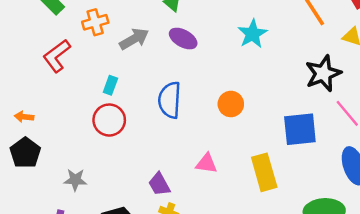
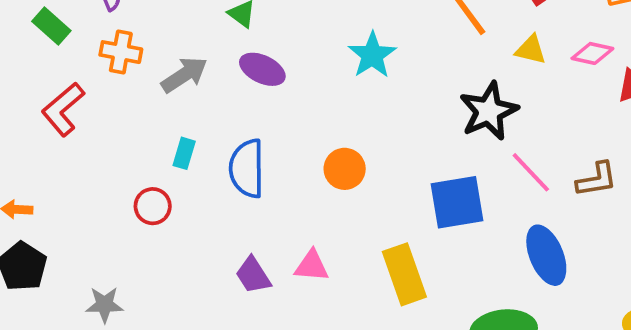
orange cross: (95, 22) -> (121, 52), turned 30
cyan rectangle: (110, 85) -> (184, 153), moved
red circle: (109, 120) -> (153, 206), size x0.7
purple trapezoid: (159, 184) -> (253, 275), moved

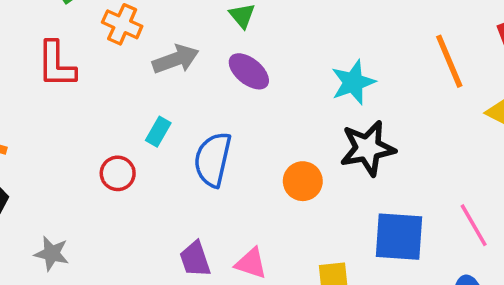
red L-shape: (63, 109) -> (56, 64), turned -63
black star: (489, 111) -> (368, 148), moved

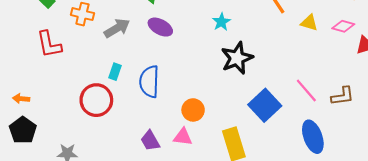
cyan star: (353, 82) -> (221, 22), size x0.7
red circle: (118, 173) -> (96, 100), size x1.6
orange circle: (303, 181) -> (193, 110), moved
blue square: (399, 237) -> (265, 105), turned -36

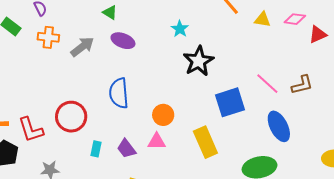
red L-shape: (49, 44) -> (31, 130), moved
cyan rectangle: (115, 72) -> (96, 149), moved
blue square: (265, 105) -> (230, 102), turned 32

